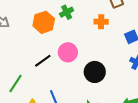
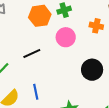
pink circle: (68, 52) -> (66, 37), moved
black circle: (95, 72) -> (92, 70), moved

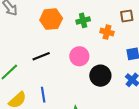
green cross: (64, 10) -> (83, 20), moved
pink circle: (66, 37) -> (79, 56), moved

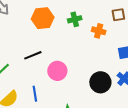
pink circle: (79, 56) -> (57, 71), moved
black circle: (100, 76) -> (100, 82), moved

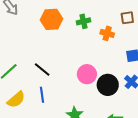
black line: (33, 55) -> (42, 70), moved, turned 60
pink circle: (57, 71) -> (87, 74), moved

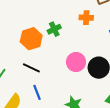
orange hexagon: (52, 19) -> (31, 39), moved
green cross: (84, 21) -> (54, 29), moved

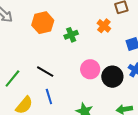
orange cross: (86, 18) -> (104, 26), turned 32
orange hexagon: (31, 39) -> (43, 23), moved

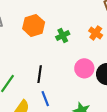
orange cross: (104, 26) -> (96, 33), moved
black line: (45, 72) -> (40, 74), turned 72

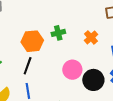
orange hexagon: (34, 25) -> (32, 41), moved

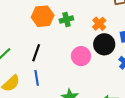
orange hexagon: (32, 41) -> (43, 16), moved
black circle: (93, 80) -> (104, 44), moved

